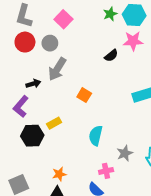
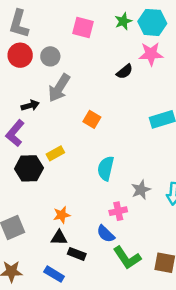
pink square: (63, 19) -> (83, 28), moved, turned -30

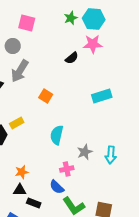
pink square: (83, 28) -> (27, 23), moved

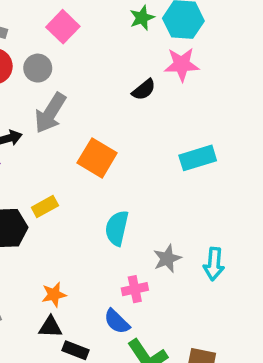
pink square: (27, 23) -> (63, 27), turned 30
orange square: (46, 96) -> (97, 158), size x1.5

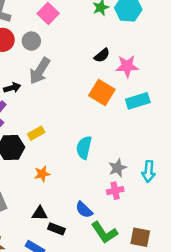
pink star: (182, 64) -> (127, 66), moved
orange square: (97, 158) -> (102, 92), moved
pink cross: (135, 289) -> (115, 191), moved
orange star: (54, 295) -> (42, 174), moved

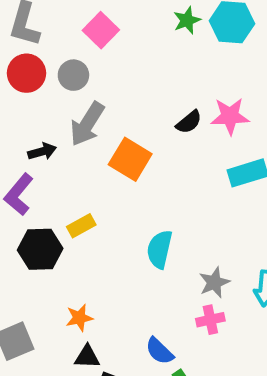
black semicircle: (102, 55) -> (189, 122), moved
orange square: (102, 92) -> (130, 159), moved
orange star: (42, 174) -> (79, 318), moved

